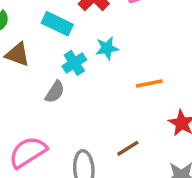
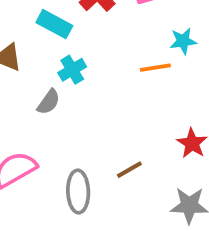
cyan star: (107, 48) -> (183, 41), moved
orange line: (149, 83) -> (155, 68), moved

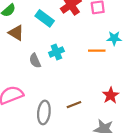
cyan cross: (72, 70) -> (56, 52), moved
gray semicircle: (49, 102) -> (35, 61), turned 112

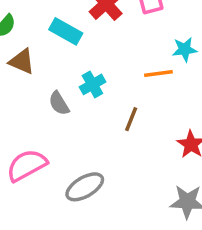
brown line: (74, 105) -> (131, 119), moved, turned -40
gray ellipse: (44, 112) -> (85, 187), turned 60

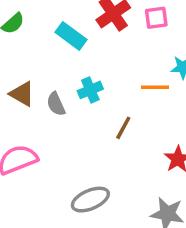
brown triangle: (22, 61) -> (22, 94), moved
gray ellipse: (85, 187) -> (90, 200), moved

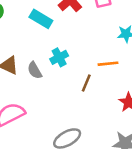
orange line: (155, 87) -> (108, 64), moved

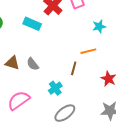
cyan cross: (59, 57) -> (55, 88), moved

